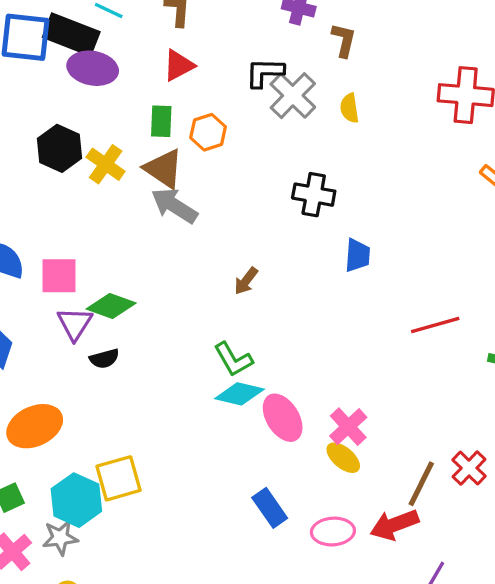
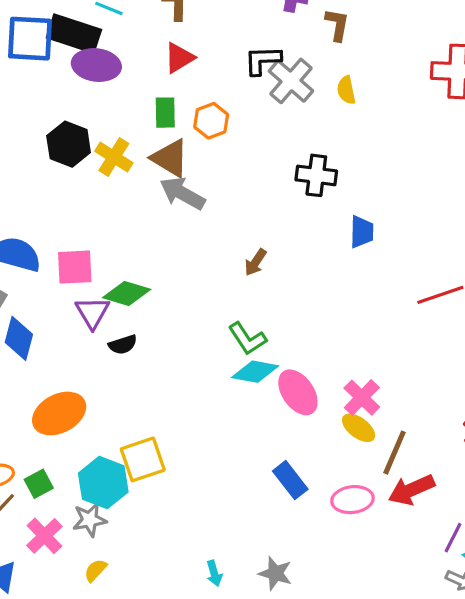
brown line: (421, 484) -> (395, 453), moved

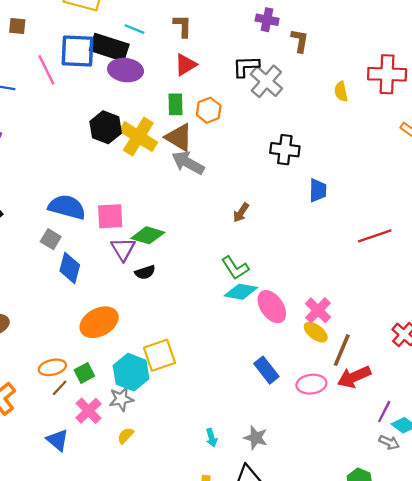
yellow semicircle: (346, 90) -> (341, 92), moved
yellow cross: (114, 157) -> (138, 137), size x1.4

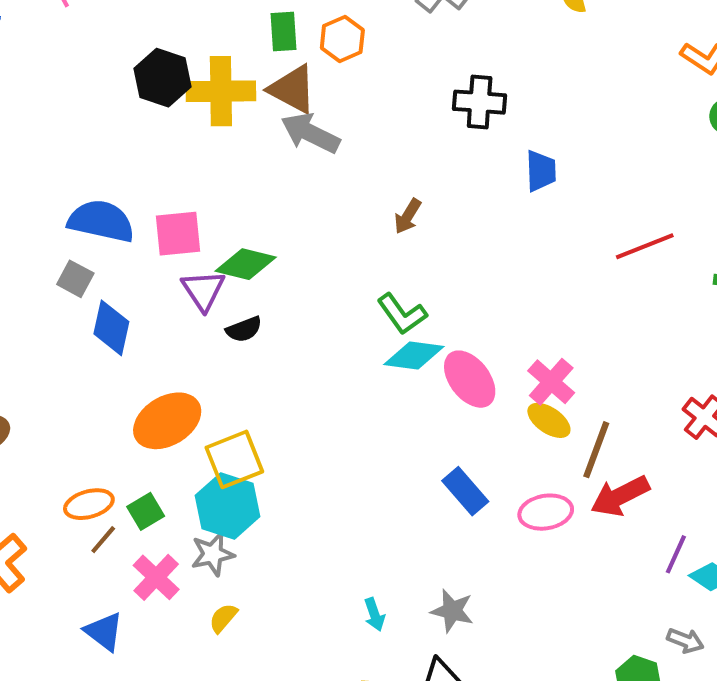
yellow cross: (138, 137) -> (221, 91), turned -30
yellow square: (160, 355) -> (234, 459), moved
gray arrow: (389, 442) -> (685, 641), moved

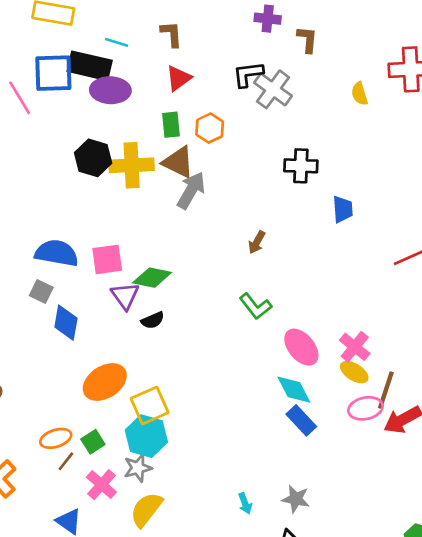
gray arrow: (310, 133) -> (191, 190), turned 96
cyan diamond: (414, 355) -> (294, 390), moved, turned 57
pink ellipse: (546, 512) -> (366, 408), moved
yellow semicircle: (223, 618) -> (146, 509), size x1.8

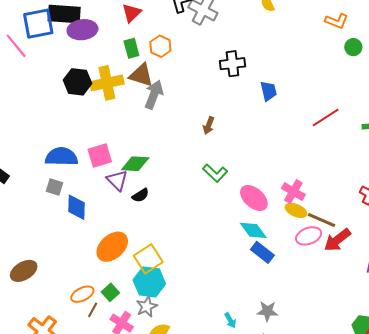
brown line: (386, 390) -> (322, 220), turned -76

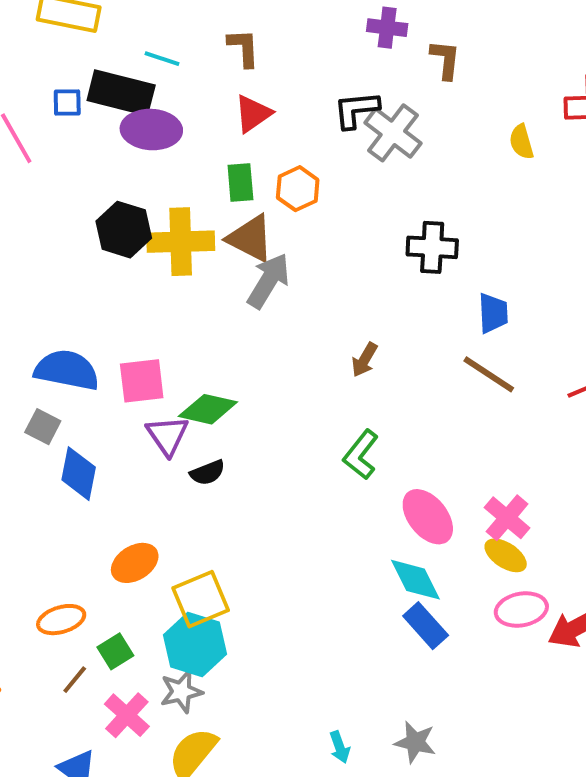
blue square: (38, 24) -> (67, 103), size x0.5
green L-shape: (215, 173) -> (361, 455), turned 75
brown line: (322, 220) -> (489, 374), moved
orange ellipse: (112, 247) -> (135, 563), size x0.7
orange ellipse: (82, 294) -> (61, 620), moved

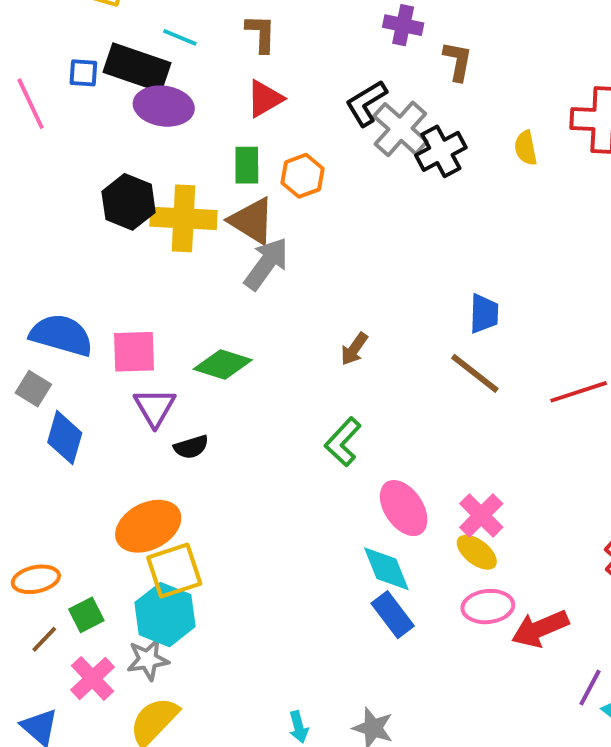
black L-shape: (356, 110) -> (366, 103), turned -30
black cross: (432, 247) -> (441, 151), moved, turned -36
green diamond: (208, 409) -> (223, 364), moved
orange ellipse: (135, 563) -> (148, 526), moved, size x1.4

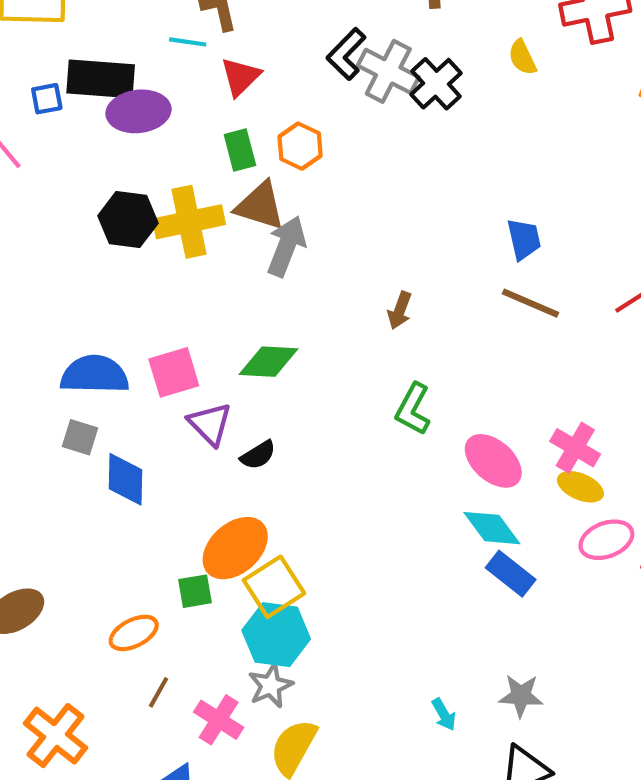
cyan line: (180, 37) -> (188, 42), moved
green square: (86, 615) -> (195, 591), moved, turned 32

